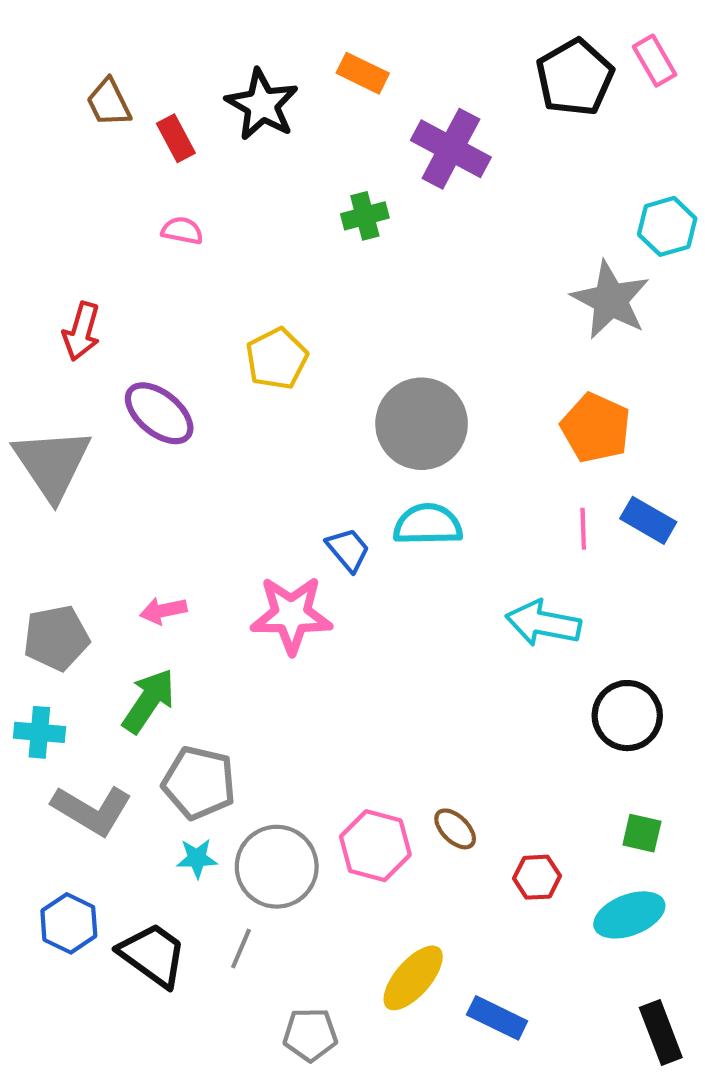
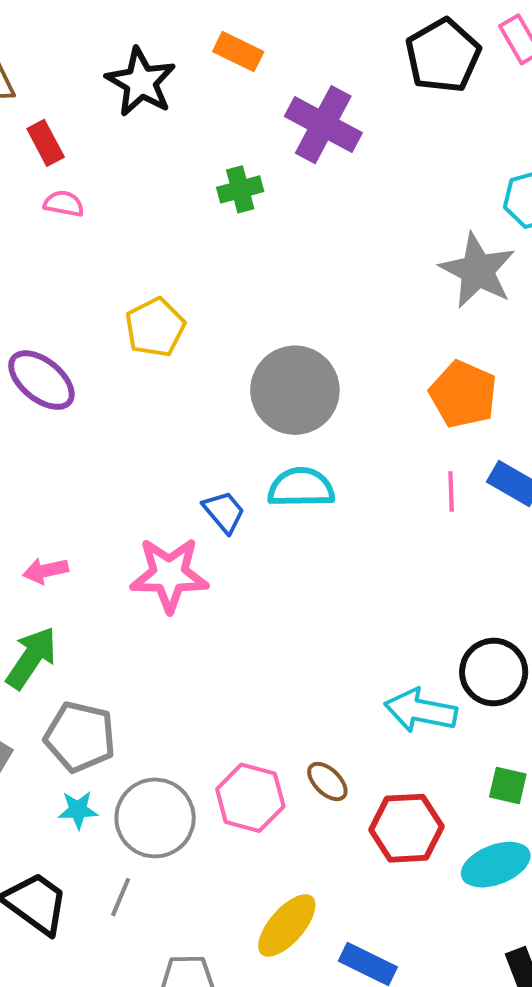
red rectangle: (176, 138) -> (46, 143), moved
cyan arrow: (543, 623) -> (421, 711), moved
red hexagon: (537, 877) -> (406, 828), size x1.6

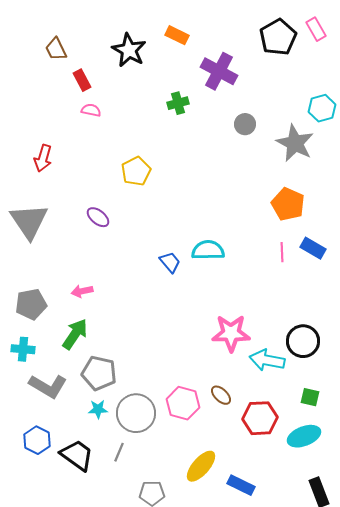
purple ellipse: (41, 380) -> (98, 217), moved, size x0.7
gray circle: (295, 390) -> (245, 124), moved, size x0.5
pink star: (169, 575) -> (231, 333), moved

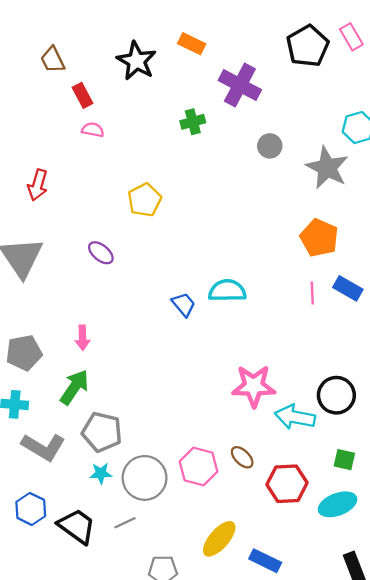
pink arrow: (82, 291) -> (82, 338), turned -80
gray line: (119, 452) -> (125, 523), turned 42

